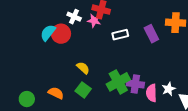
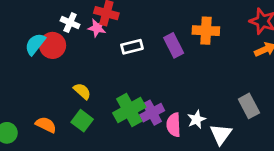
purple cross: (135, 84) -> (152, 113), turned -36

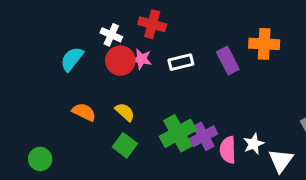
pink star: (97, 28) -> (142, 59), moved
red circle: (53, 45) -> (120, 61), moved
orange semicircle: (46, 125) -> (84, 112), moved

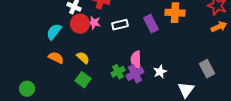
cyan semicircle: (72, 59) -> (54, 32), moved
green cross: (178, 133) -> (118, 72), size x0.6
white star: (254, 144) -> (160, 72), moved
pink semicircle: (228, 150) -> (136, 60), moved

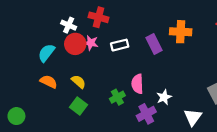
purple cross: (135, 74) -> (146, 114), moved

